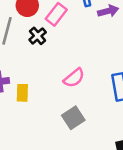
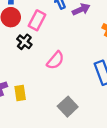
pink semicircle: (74, 78) -> (55, 60), moved

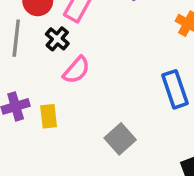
pink semicircle: (55, 60) -> (76, 70), moved

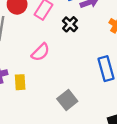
black cross: (57, 39) -> (70, 24), moved

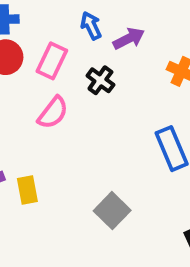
pink semicircle: (40, 52) -> (53, 113), moved

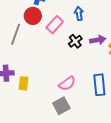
purple arrow: (129, 39) -> (98, 40), moved
pink semicircle: (53, 113) -> (67, 83), moved

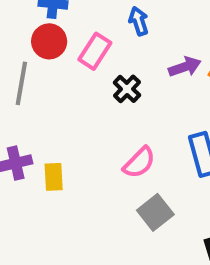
black cross: (75, 41) -> (127, 89), moved
gray square: (61, 106) -> (155, 212), moved

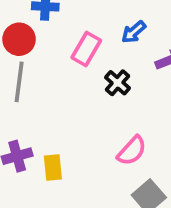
blue arrow: (139, 21) -> (134, 32), moved, turned -110
red circle: (49, 41) -> (19, 39), moved

